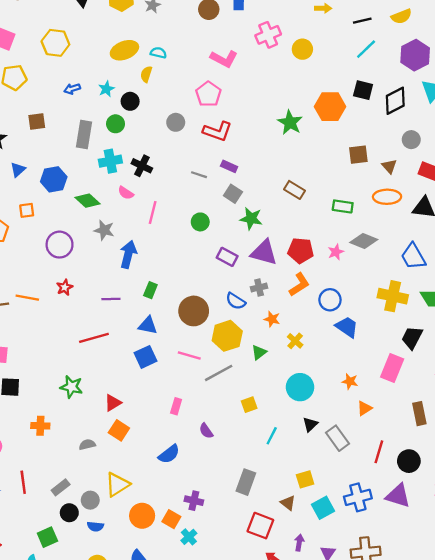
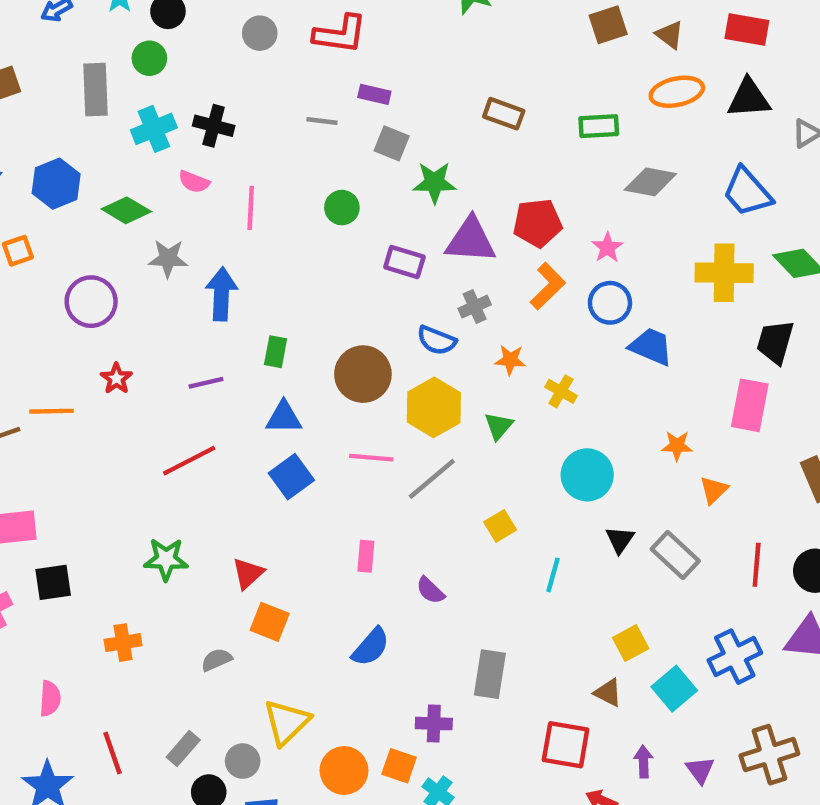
pink star: (336, 252) -> (607, 247), moved
gray rectangle: (246, 482) -> (490, 674), moved

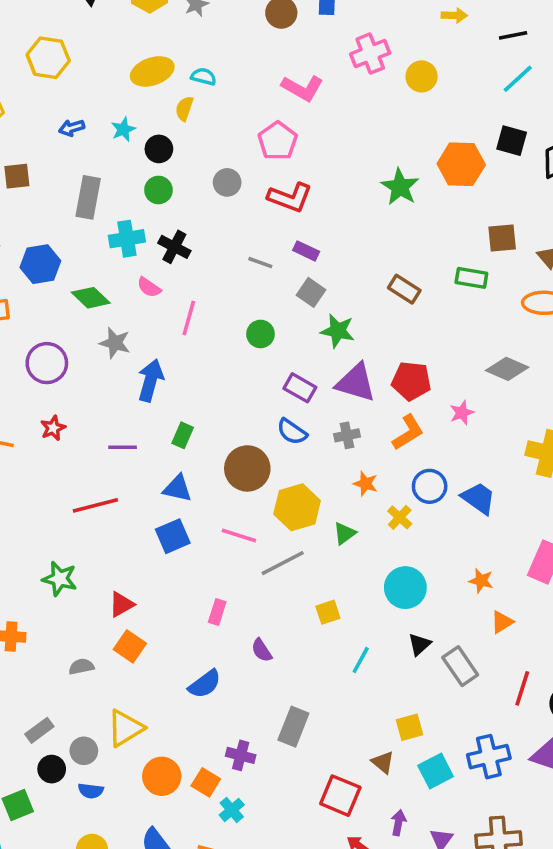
green circle: (149, 58) -> (158, 190), moved
green rectangle: (599, 126) -> (471, 278), moved
blue circle: (610, 303) -> (430, 486), moved
blue semicircle: (437, 340) -> (292, 432), moved

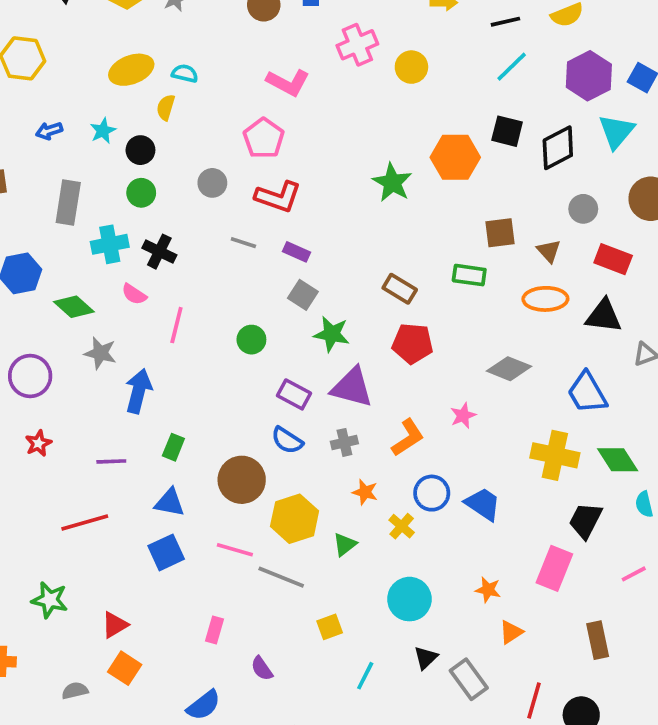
gray line: (260, 263) -> (243, 243), moved
red pentagon: (411, 381) -> (413, 343), moved
gray line: (283, 563) -> (281, 577), turned 51

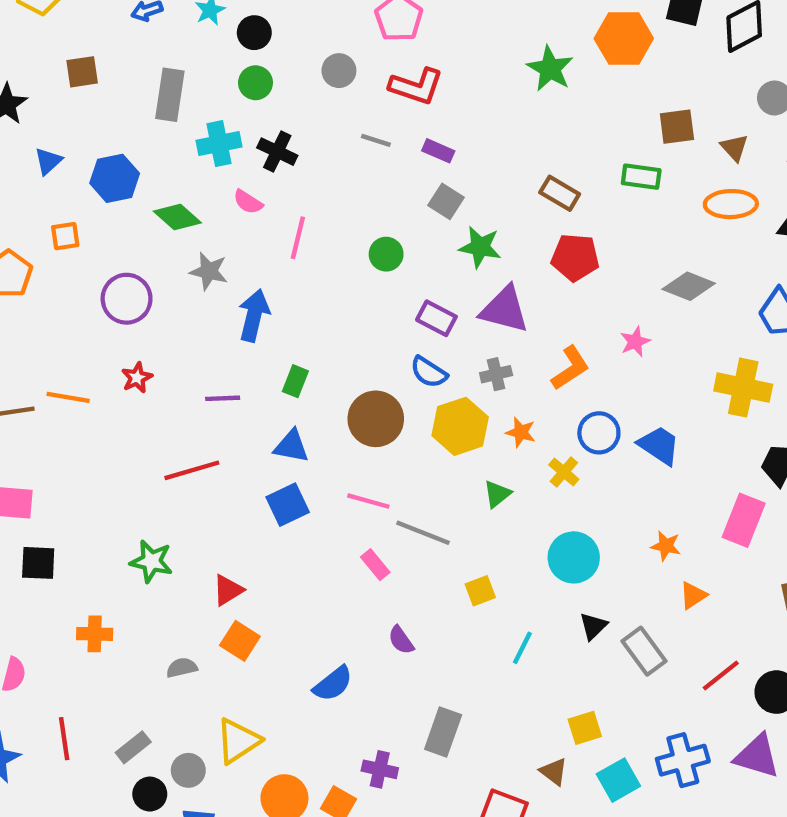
yellow hexagon: (295, 519) -> (460, 426), moved
pink rectangle: (214, 630) -> (375, 565), moved, turned -55
red line: (534, 700) -> (721, 675), turned 36

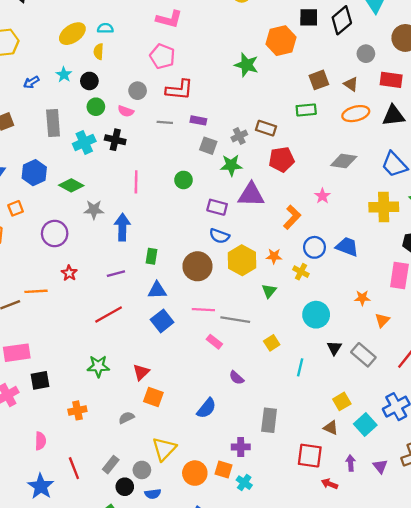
pink semicircle: (248, 202) -> (126, 111), moved
gray cross: (496, 374) -> (239, 136), moved

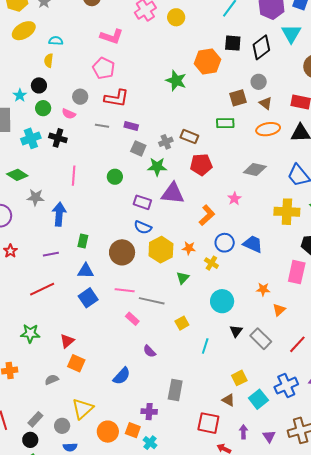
yellow ellipse: (72, 34) -> (24, 31), moved
gray circle: (366, 54) -> (259, 82), moved
cyan star: (64, 75) -> (20, 95), moved
black circle: (125, 487) -> (30, 440), moved

